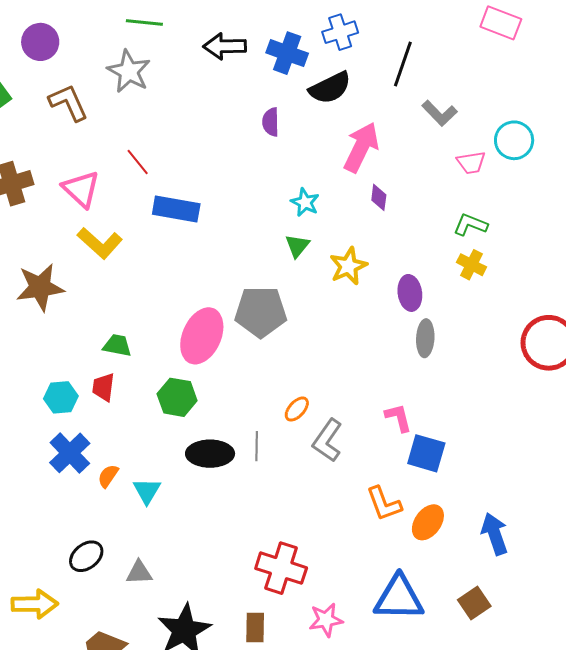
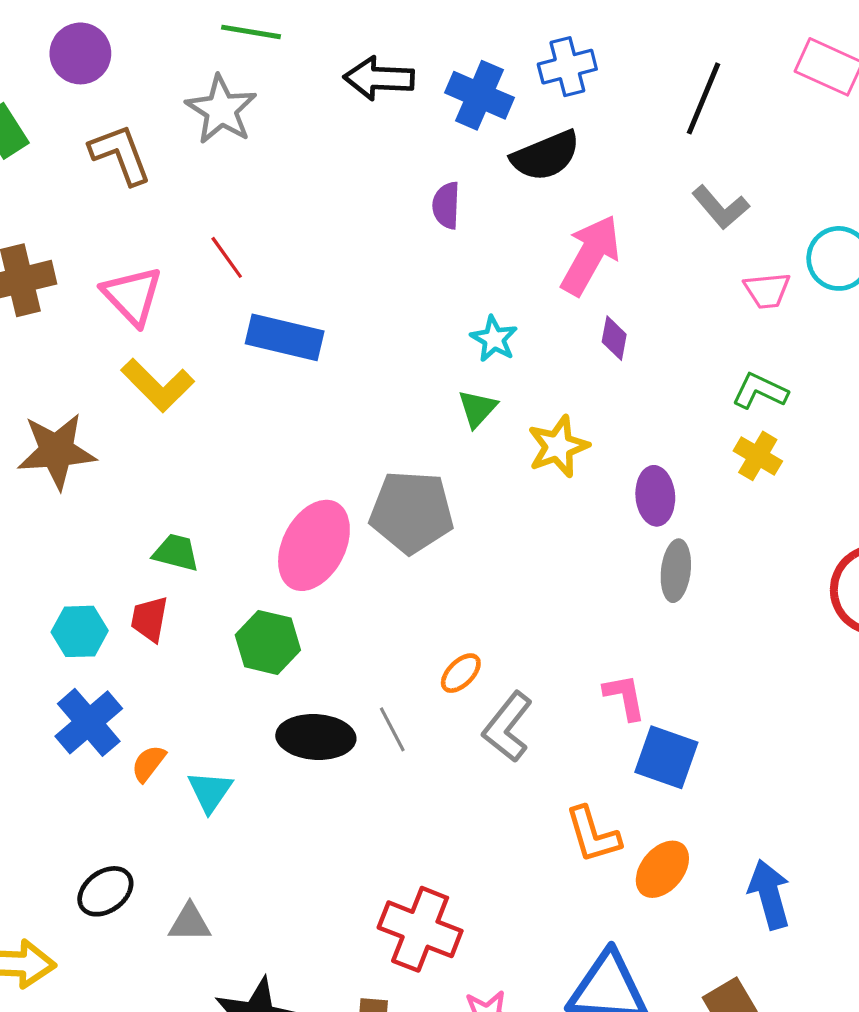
black line: (403, 64) -> (703, 98), moved
gray line: (257, 446) -> (392, 729), turned -32

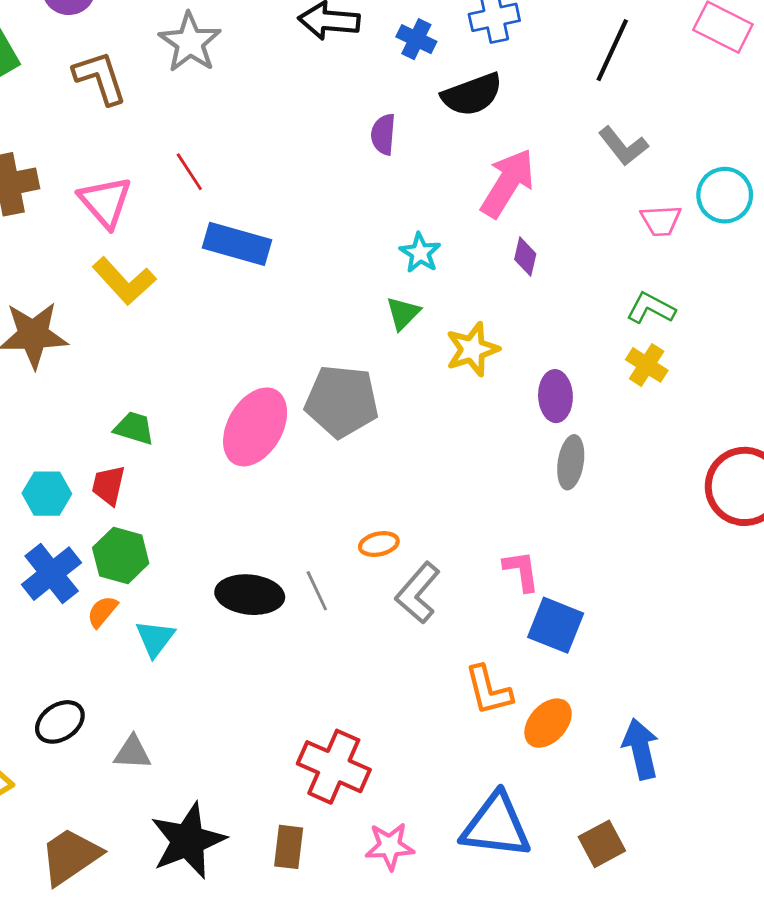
blue cross: (479, 95) -> (416, 39), size x0.7
green hexagon: (268, 642) -> (121, 556), moved
orange ellipse: (461, 673) -> (379, 544), turned 30

